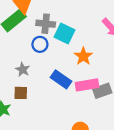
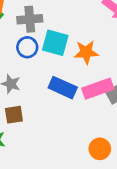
cyan square: (65, 33) -> (55, 43), moved
orange star: (83, 56) -> (86, 52), turned -30

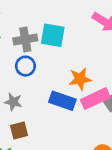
cyan square: (55, 43) -> (53, 35), moved
orange star: (86, 52) -> (80, 79), moved

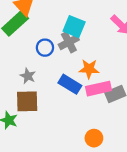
gray cross: (25, 39) -> (69, 42), moved, turned -30
brown square: (19, 131) -> (27, 101), size x1.5

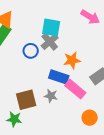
gray star: (28, 76) -> (51, 96), moved
pink rectangle: (98, 89) -> (75, 89), moved, turned 65

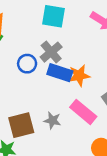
cyan square: (51, 27) -> (53, 16), moved
blue rectangle: (59, 77) -> (60, 73), moved

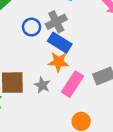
orange star: (79, 76) -> (58, 62), moved
pink rectangle: (83, 112) -> (73, 84), turned 70

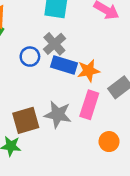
orange star: (58, 62) -> (89, 71), moved
gray star: (42, 85) -> (58, 115), size x1.5

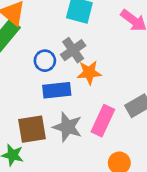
blue rectangle: (64, 65) -> (57, 90), moved, turned -30
orange star: (89, 71) -> (89, 73), moved

